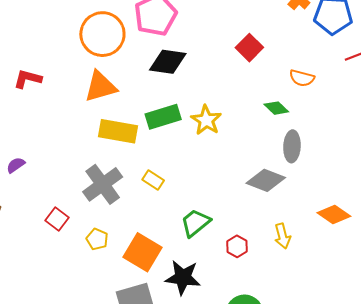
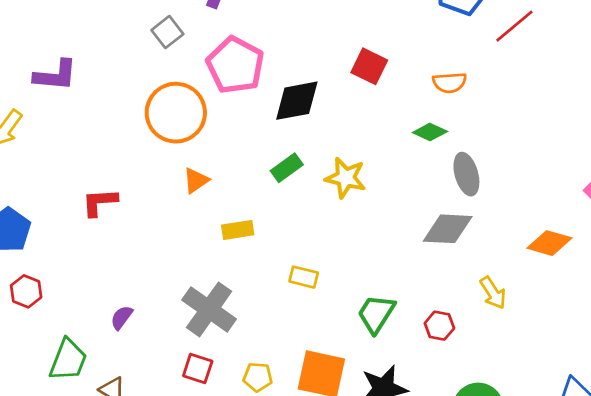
black diamond: (168, 62) -> (297, 101), moved
orange triangle: (100, 86) -> (196, 180), size x0.6
green rectangle: (163, 117) -> (287, 168), moved, size x0.7
yellow rectangle: (118, 131) -> (238, 230), size x0.6
gray cross: (103, 184) -> (209, 309), moved

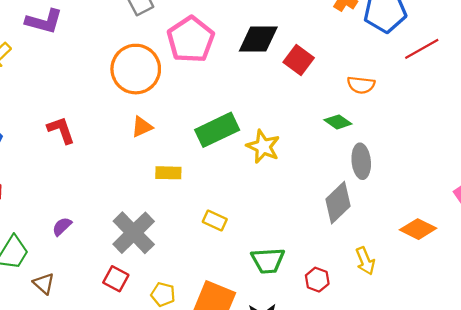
black diamond: (297, 101) -> (258, 39), moved
green rectangle: (287, 168) -> (217, 130), size x1.6
red L-shape: (100, 202) -> (61, 130), turned 64
gray diamond: (448, 229) -> (338, 203), turned -57
green trapezoid: (376, 314) -> (268, 261), turned -136

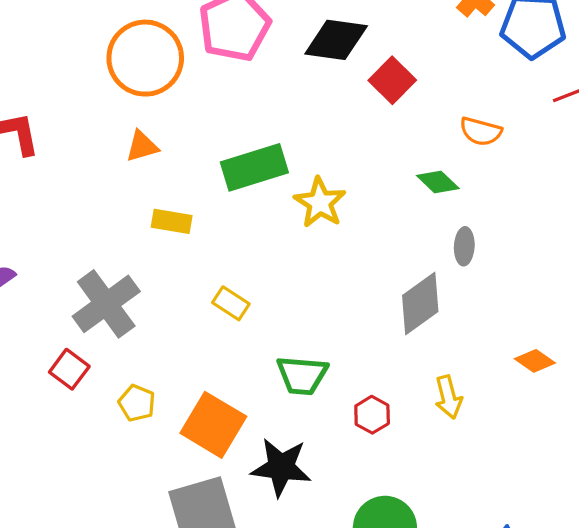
gray ellipse: (361, 161) -> (464, 246), size x0.7
orange diamond: (418, 229) -> (535, 361), size x0.7

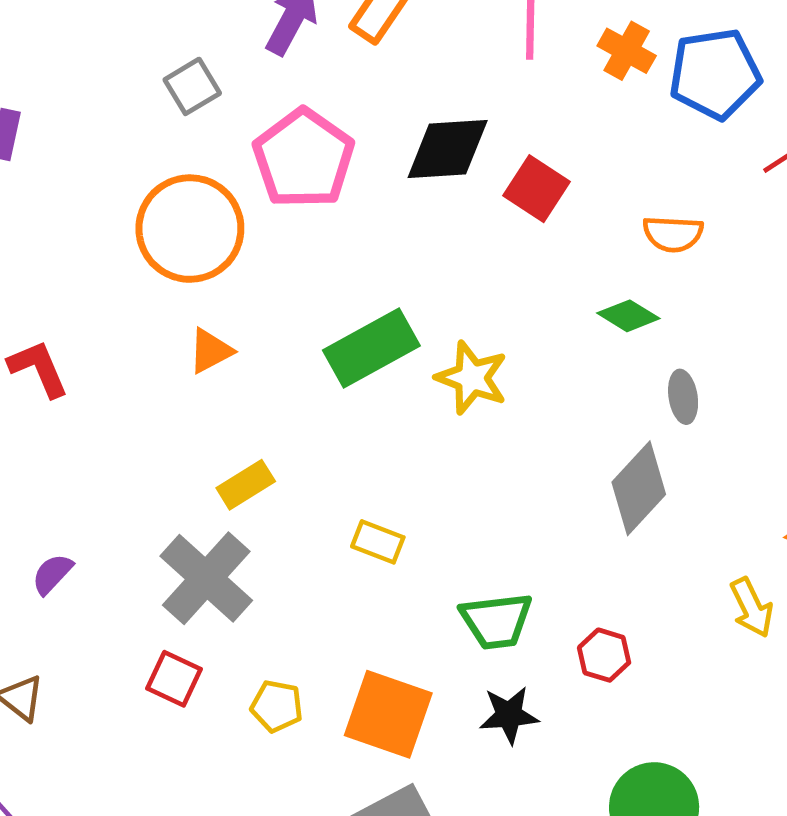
yellow rectangle: (172, 221) -> (246, 485), moved, turned -30
yellow arrow: (448, 397) -> (752, 608), moved
black star: (281, 467) -> (509, 715), moved, size x0.7

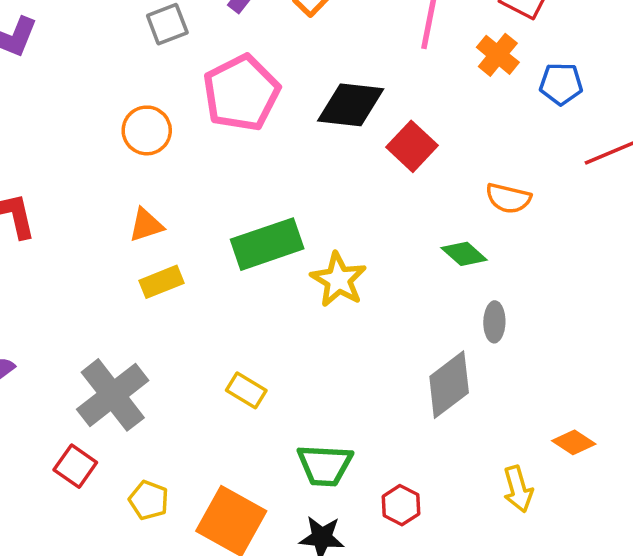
blue pentagon: (715, 74) -> (561, 84), size x0.6
orange circle: (190, 229) -> (147, 130), size x0.6
yellow rectangle: (246, 485) -> (162, 282), moved

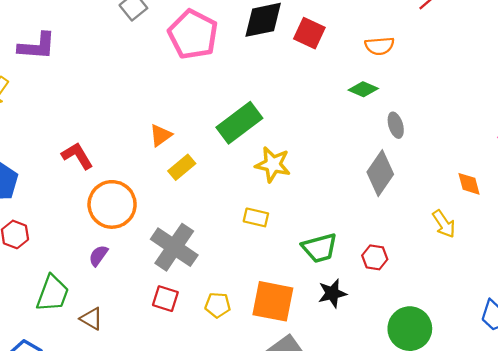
orange circle: (147, 130) -> (112, 204), moved, size x1.5
yellow star: (338, 280) -> (273, 164), moved
orange diamond: (574, 442) -> (469, 184), turned 60

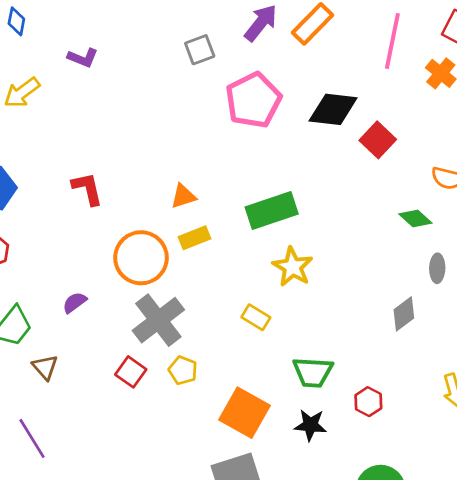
purple L-shape: (37, 46) -> (83, 58), size x0.7
gray diamond: (380, 173) -> (404, 314), size x0.7
orange circle: (112, 204) -> (141, 258), moved
yellow pentagon: (218, 305) -> (183, 370), moved

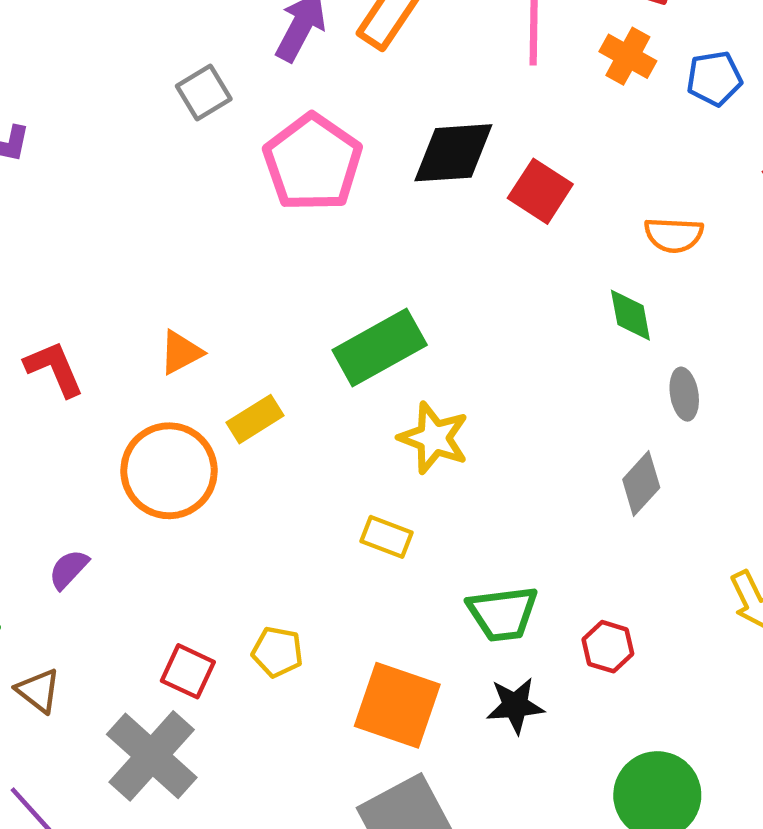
orange triangle: (183, 196) -> (181, 352), moved
green diamond: (415, 219) -> (630, 315), turned 48
gray cross: (158, 320) -> (152, 756), moved

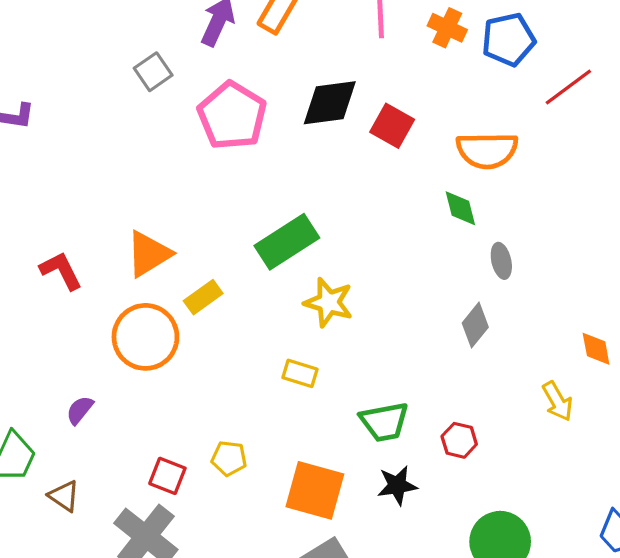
blue pentagon: (714, 78) -> (508, 39), size x1.4
orange semicircle: (674, 235) -> (487, 150), size x1.5
orange triangle: (181, 352) -> (149, 254), size x1.5

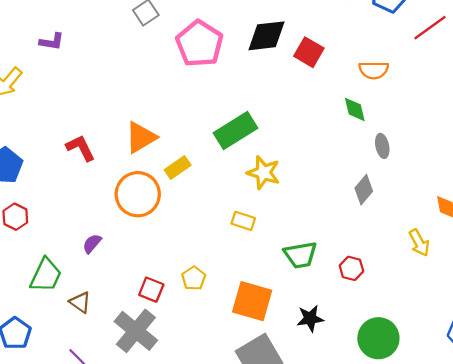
orange semicircle: (487, 150) -> (374, 70), size x0.7
yellow pentagon: (229, 458) -> (194, 278), turned 30
black star: (397, 485) -> (310, 318), moved

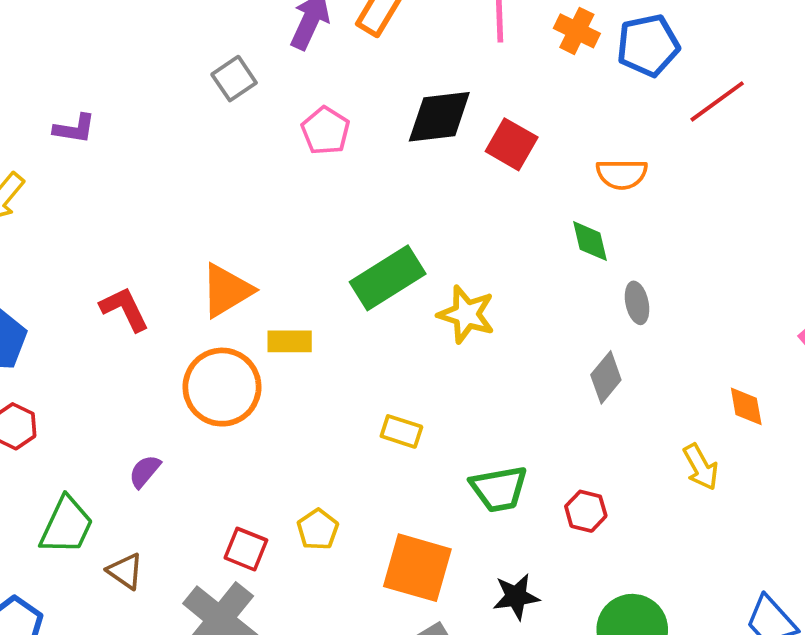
pink pentagon: (199, 44) -> (326, 131), size x0.6
yellow rectangle: (178, 168) -> (290, 341), turned 35
yellow star: (264, 173) -> (466, 314), moved

